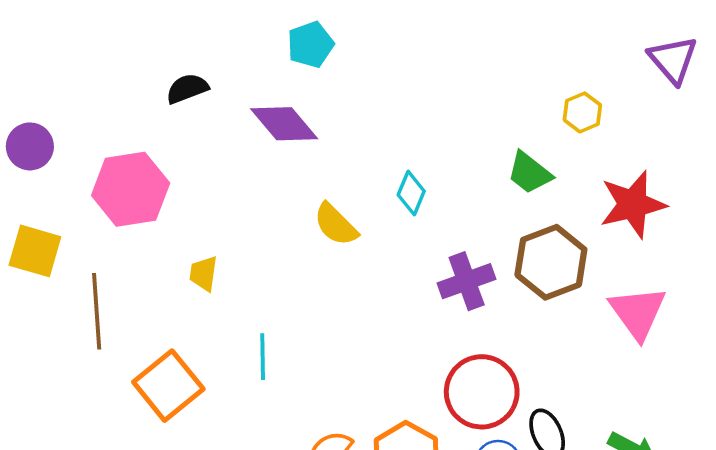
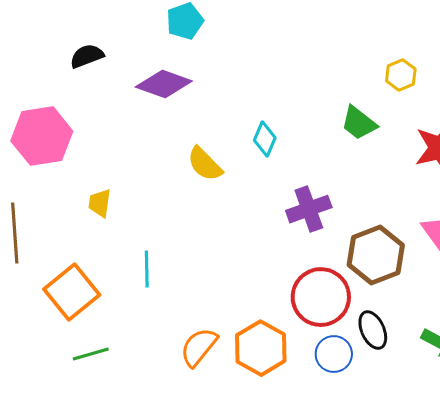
purple diamond: (284, 124) -> (164, 84), turned -30
brown hexagon: (551, 262) -> (376, 255), moved

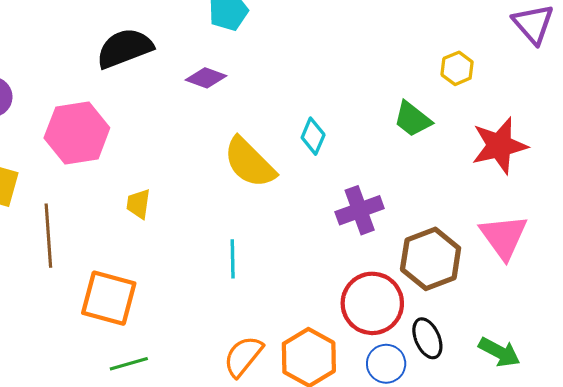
black semicircle: (87, 56) -> (125, 48), size x1.6
purple diamond: (164, 84) -> (206, 78), size x0.7
yellow semicircle: (205, 164) -> (250, 163), size x1.4
cyan line: (147, 269) -> (233, 259), moved
orange square: (72, 292) -> (109, 298), turned -36

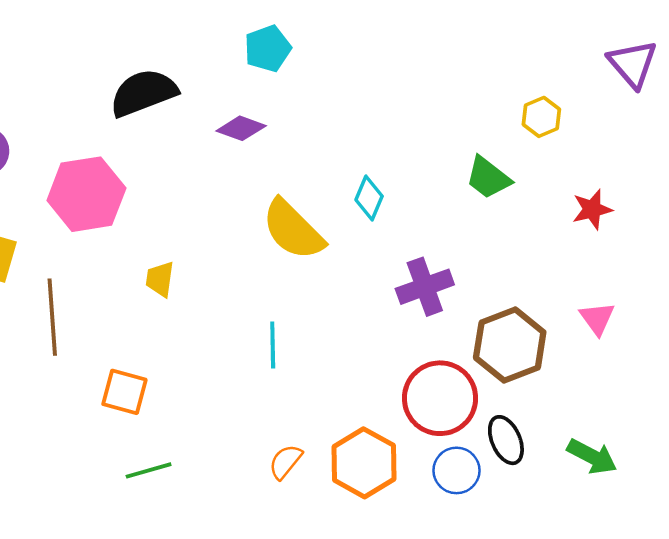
red star: (499, 146) -> (592, 209), size x0.6
pink triangle: (504, 237) -> (597, 318), size x0.6
orange square: (109, 298) -> (124, 392), size x0.7
orange semicircle: (243, 356) -> (285, 462), size x0.7

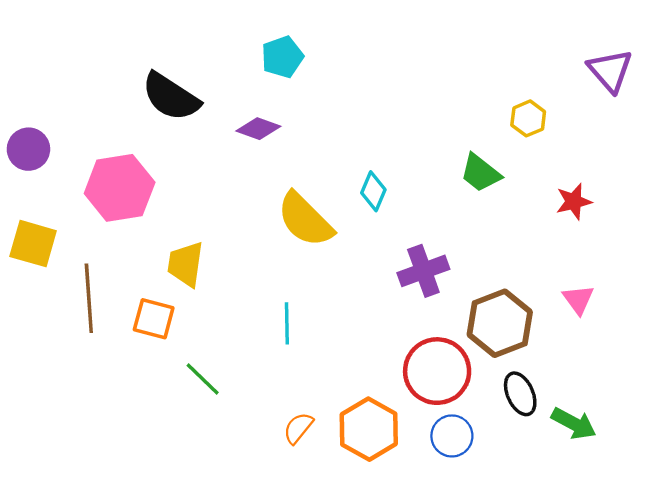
black semicircle: (143, 93) -> (171, 97), turned -126
yellow trapezoid: (160, 279) -> (186, 264), size x1.4
orange square: (124, 392) -> (154, 319), moved
black ellipse: (506, 440) -> (520, 394), moved
green line: (149, 470) -> (203, 379), moved, turned 60

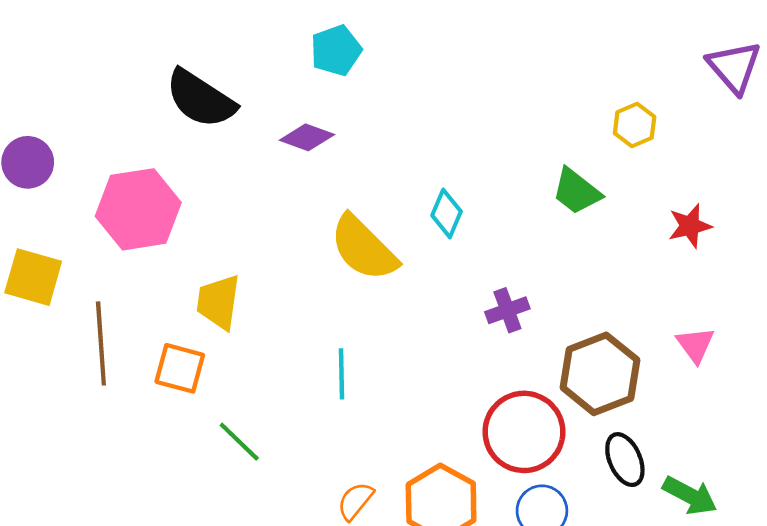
purple cross: (423, 271) -> (507, 310), size x0.7

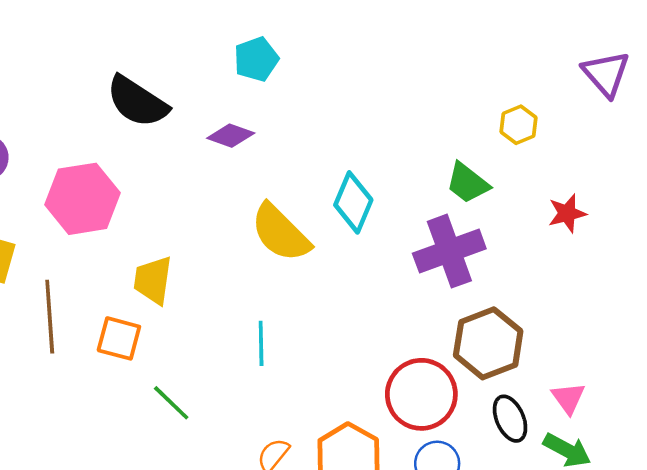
cyan diamond: (447, 213) -> (353, 202), size x1.4
purple cross: (507, 310) -> (449, 251), moved, size x1.8
pink triangle: (695, 345) -> (568, 398), moved

